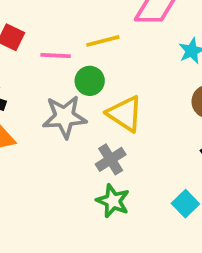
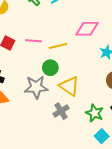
pink line: (56, 55) -> (33, 41), moved
green star: (113, 201) -> (95, 113), moved

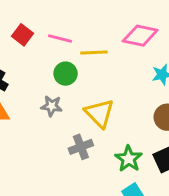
green circle: (50, 68) -> (66, 74), moved
gray star: (36, 87) -> (52, 106), size x0.6

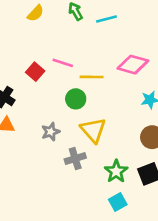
red square: (22, 35) -> (35, 72), moved
green circle: (66, 74) -> (76, 99), moved
gray star: (52, 106) -> (51, 132), moved, turned -30

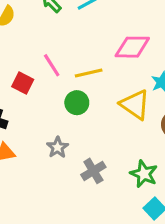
pink line: (63, 63) -> (52, 65), turned 54
yellow triangle: (93, 130) -> (135, 105), moved

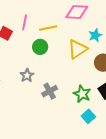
pink line: (52, 65) -> (25, 22), turned 42
yellow triangle: (135, 105) -> (78, 49), turned 50

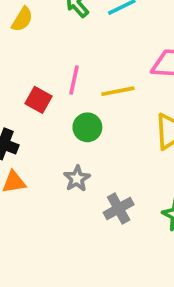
green circle: (40, 47) -> (87, 127), moved

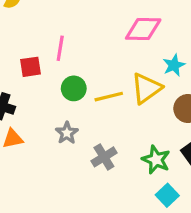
yellow line: (118, 91) -> (109, 97), moved
red square: (38, 100) -> (30, 67), turned -35

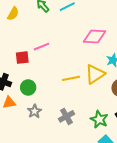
pink line: (60, 48) -> (42, 47), turned 56
green circle: (74, 88) -> (28, 87), moved
gray star: (67, 133) -> (34, 111), moved

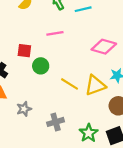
pink line: (42, 47) -> (55, 33), moved
yellow line: (71, 78) -> (69, 84), turned 30
green circle: (28, 87) -> (41, 66), moved

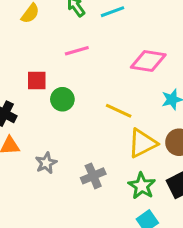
yellow line: (69, 84) -> (119, 111), moved
yellow triangle: (95, 85) -> (142, 143), moved

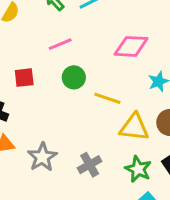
green circle: (62, 99) -> (74, 77), moved
yellow triangle: (142, 143) -> (134, 127), turned 40
gray star: (46, 163) -> (42, 157), size x1.4

